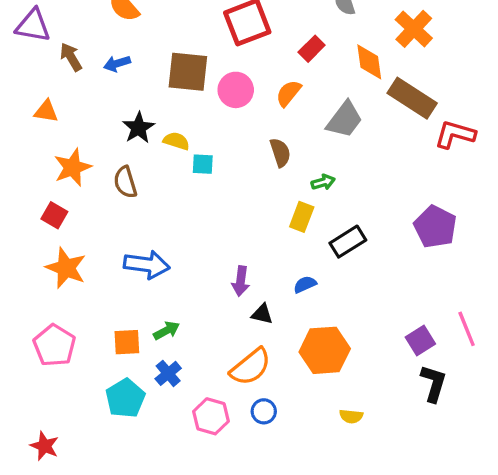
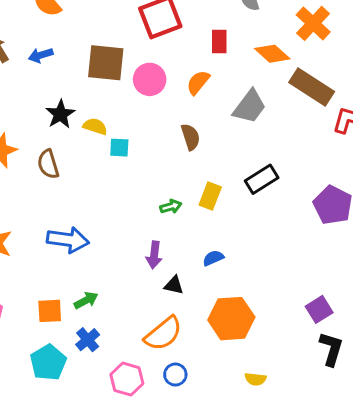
red rectangle: (312, 49) -> (219, 42), turned -45
orange diamond: (369, 62) -> (272, 54), turned -40
green arrow: (323, 182) -> (171, 207), moved
black rectangle: (348, 242) -> (262, 179), moved

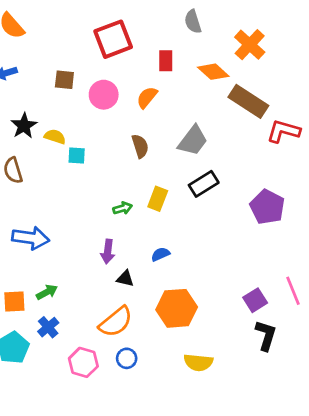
brown square: (106, 63) -> (64, 80), size x0.6
gray trapezoid: (250, 107) -> (193, 141), moved
yellow semicircle: (256, 379) -> (198, 362), size x1.5

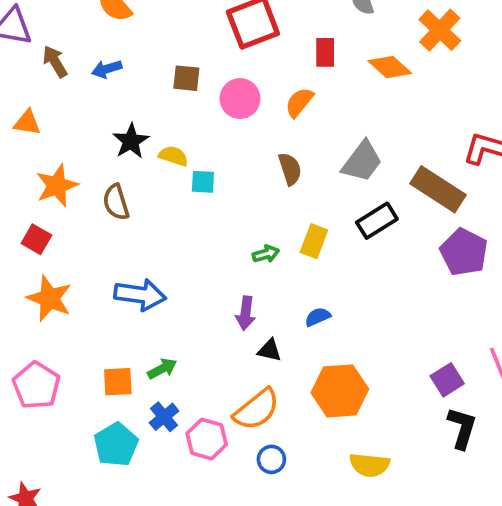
brown rectangle: (248, 101) -> (438, 189), moved
pink hexagon: (83, 362) -> (207, 439), moved

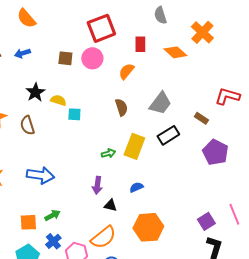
pink circle: (240, 99) -> (92, 58), moved
brown rectangle: (438, 189) -> (201, 118), size x0.5
yellow rectangle: (314, 241) -> (134, 146), size x1.4

